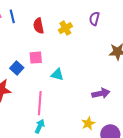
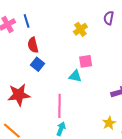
red semicircle: (39, 26) -> (33, 45), moved
pink square: (36, 58) -> (86, 61), moved
blue square: (17, 68) -> (38, 64), moved

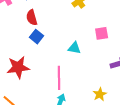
pink square: (86, 61) -> (102, 33), moved
yellow star: (109, 123) -> (100, 94), moved

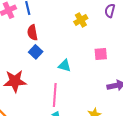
cyan triangle: (74, 48) -> (65, 66), moved

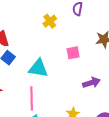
cyan triangle: (65, 66) -> (38, 68), size x1.5

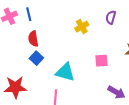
purple arrow: (91, 83) -> (116, 92), turned 42

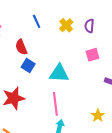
blue line: (29, 14) -> (37, 21), moved
purple semicircle: (111, 17) -> (89, 26), moved

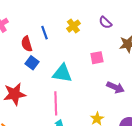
blue line: (37, 21) -> (45, 33), moved
purple semicircle: (89, 26) -> (105, 23), moved, turned -56

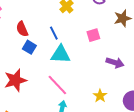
blue line: (45, 33) -> (54, 33), moved
pink line: (56, 103) -> (57, 85), turned -35

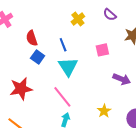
cyan triangle: (61, 54) -> (68, 67), turned 50

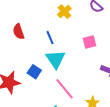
blue square: (38, 57) -> (34, 72), moved
pink line: (62, 97) -> (64, 89), moved

